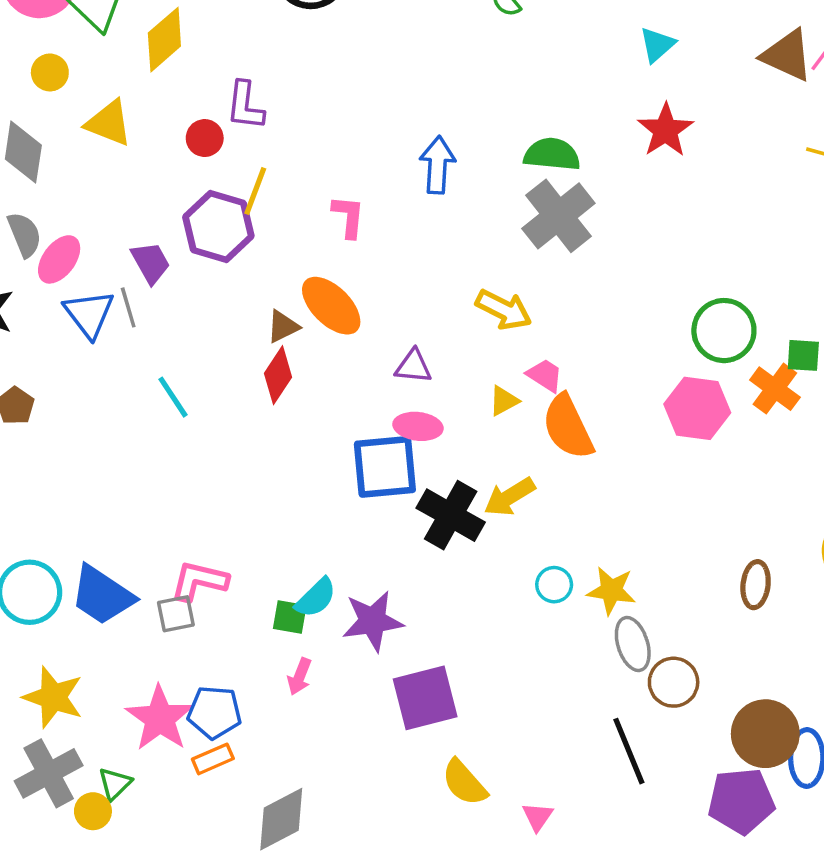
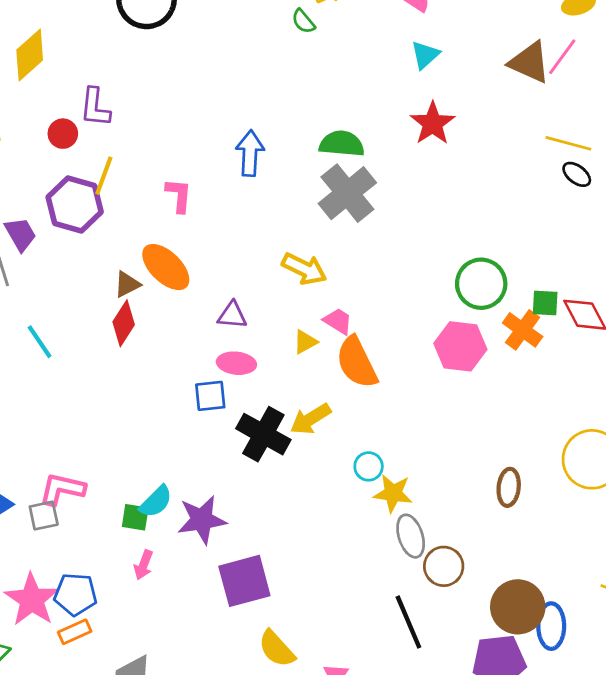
blue square: (385, 467) -> (210, 396), size x0.6
cyan circle: (554, 585) -> (369, 466), moved

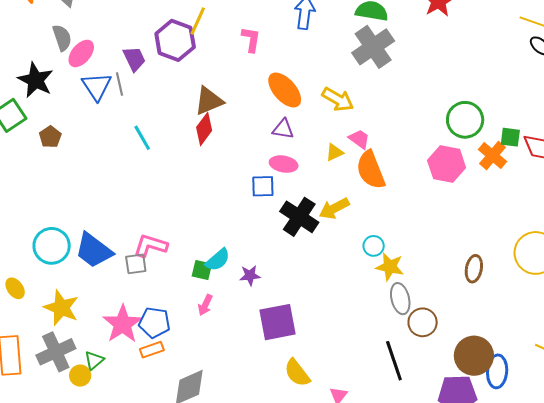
orange ellipse: (166, 267) -> (285, 90), moved
brown triangle: (127, 284) -> (209, 101), size x1.5
purple star: (202, 520) -> (250, 275), size x0.6

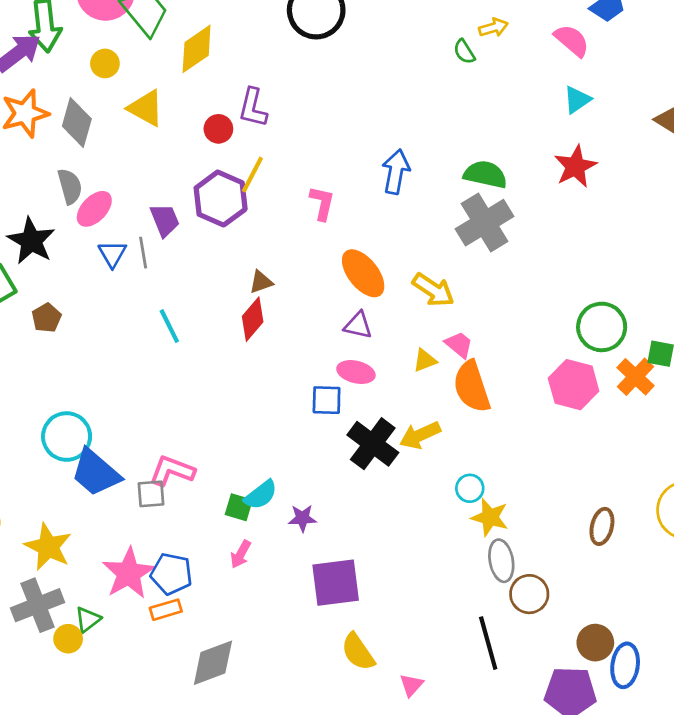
blue triangle: (97, 86) -> (112, 254), size x0.7
brown triangle: (209, 101) -> (261, 282), size x0.6
cyan circle: (52, 246) -> (67, 437), moved
brown circle: (474, 356) -> (595, 643), size x0.7

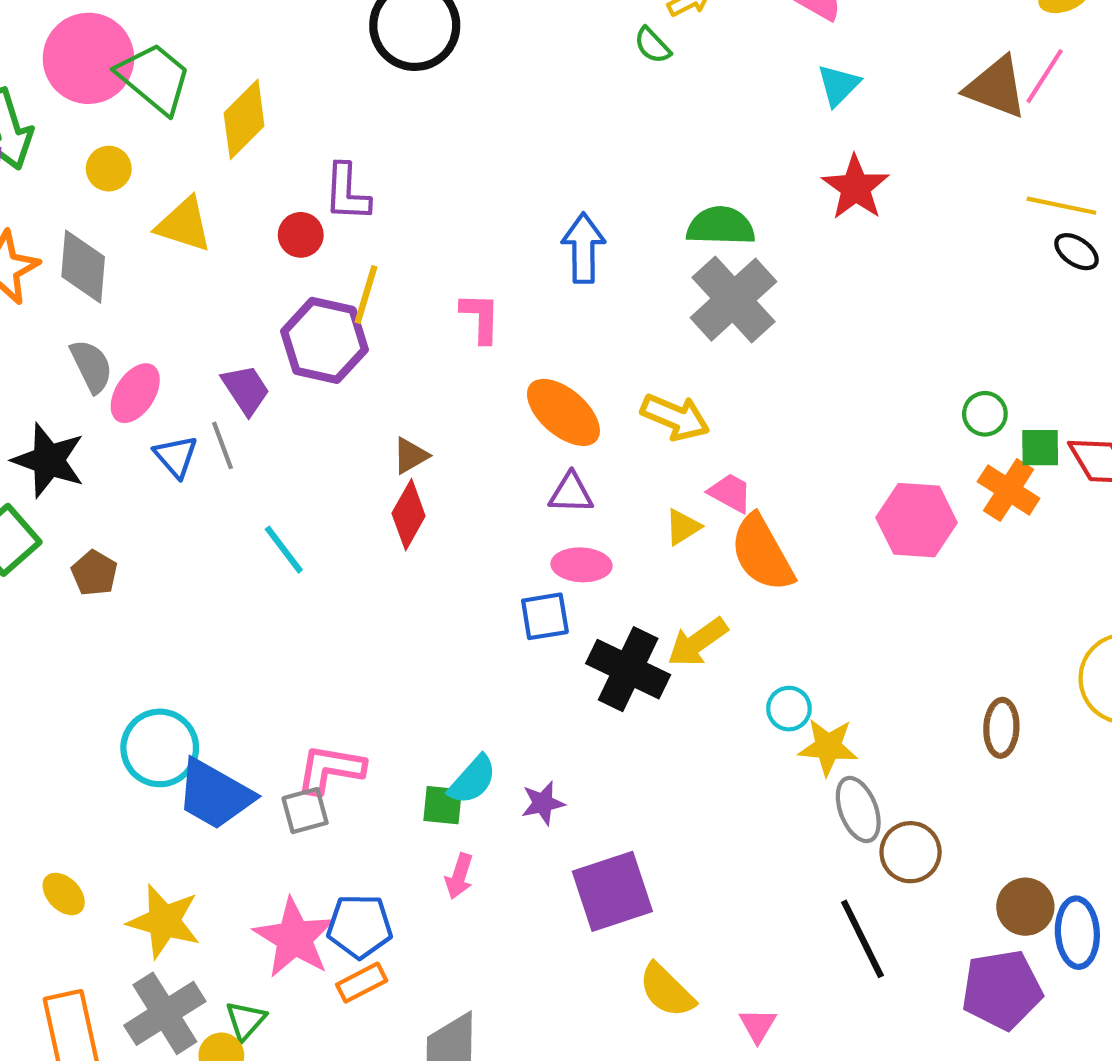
green circle: (602, 327) -> (985, 414), moved, size x0.6

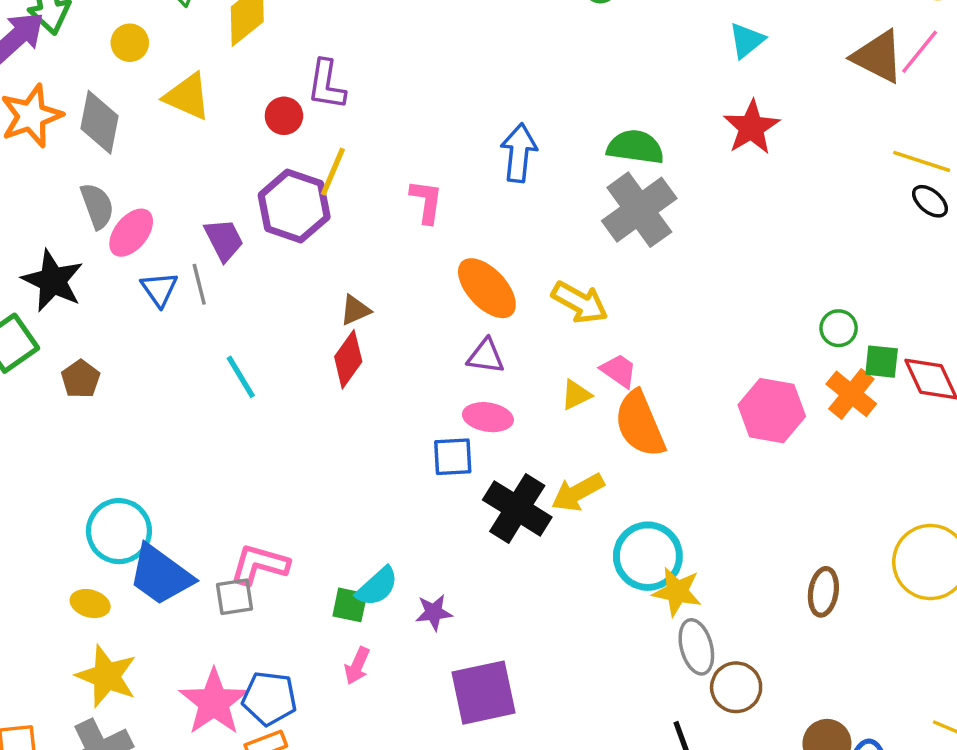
cyan circle: (789, 709) -> (648, 556), size x1.8
yellow ellipse: (64, 894) -> (90, 604), moved, turned -36

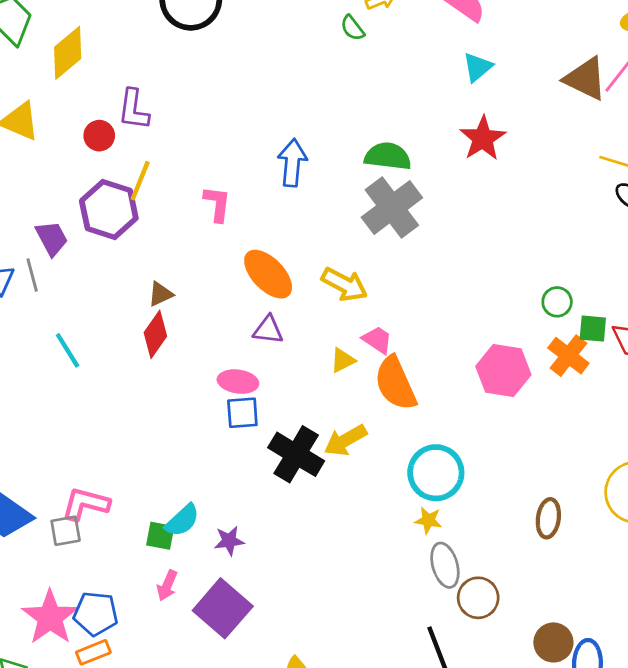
pink ellipse: (488, 417) -> (238, 382), moved
cyan circle: (648, 556) -> (436, 473), moved
yellow star: (677, 592) -> (428, 520), size x0.7
purple square: (484, 693) -> (223, 608), moved, turned -36

